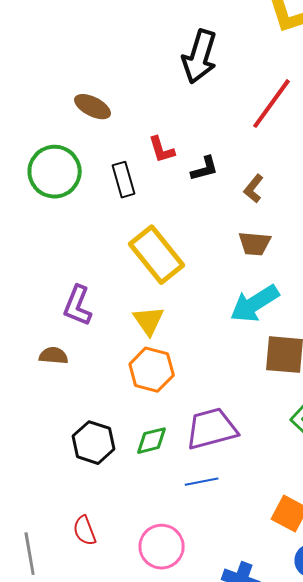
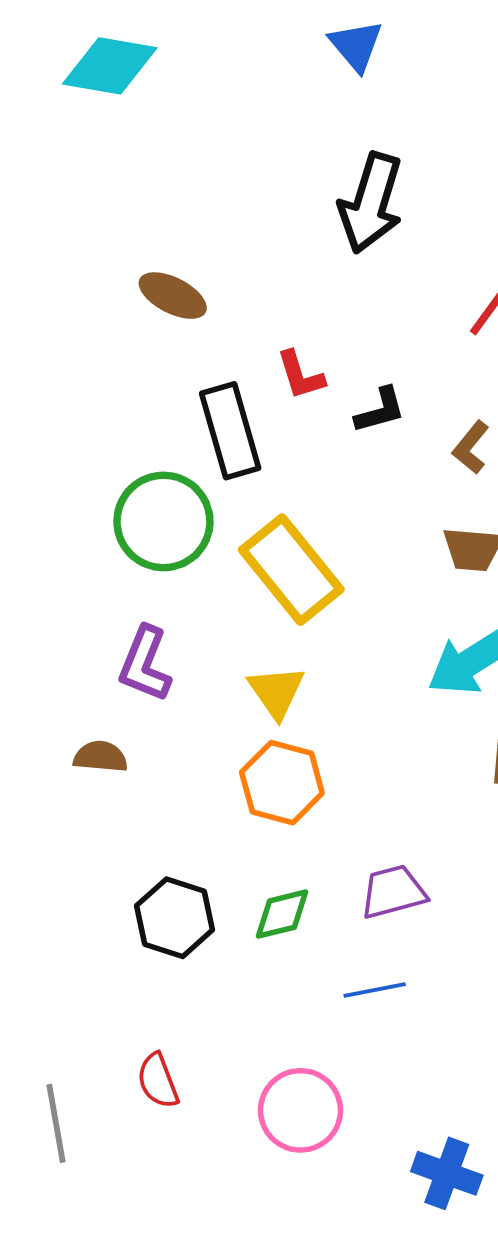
green circle: (55, 172) -> (163, 521), moved
black rectangle: (124, 180) -> (230, 431), size x1.4
purple trapezoid: (212, 429) -> (393, 892), size x0.7

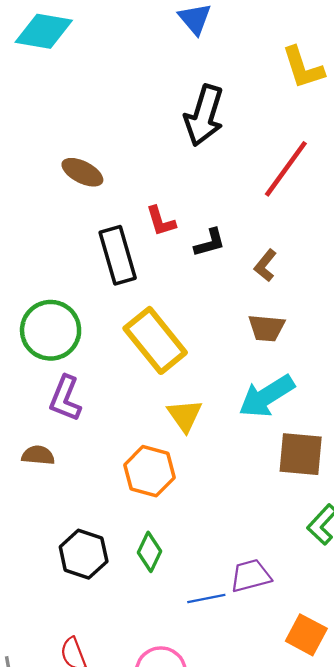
green circle: (163, 521) -> (51, 330), moved
yellow triangle: (276, 692) -> (185, 415), moved
purple trapezoid: (393, 892) -> (251, 576), moved
green diamond: (282, 914) -> (149, 552), turned -51

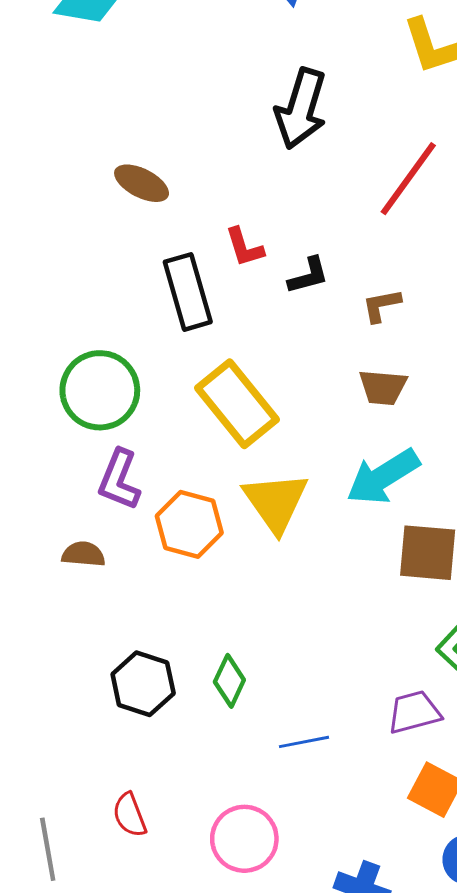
brown L-shape: (265, 265) -> (381, 305), turned 40
yellow triangle: (185, 415) -> (276, 502), size x1.4
orange hexagon: (149, 471) -> (189, 524), moved
purple trapezoid: (251, 576) -> (414, 712), moved

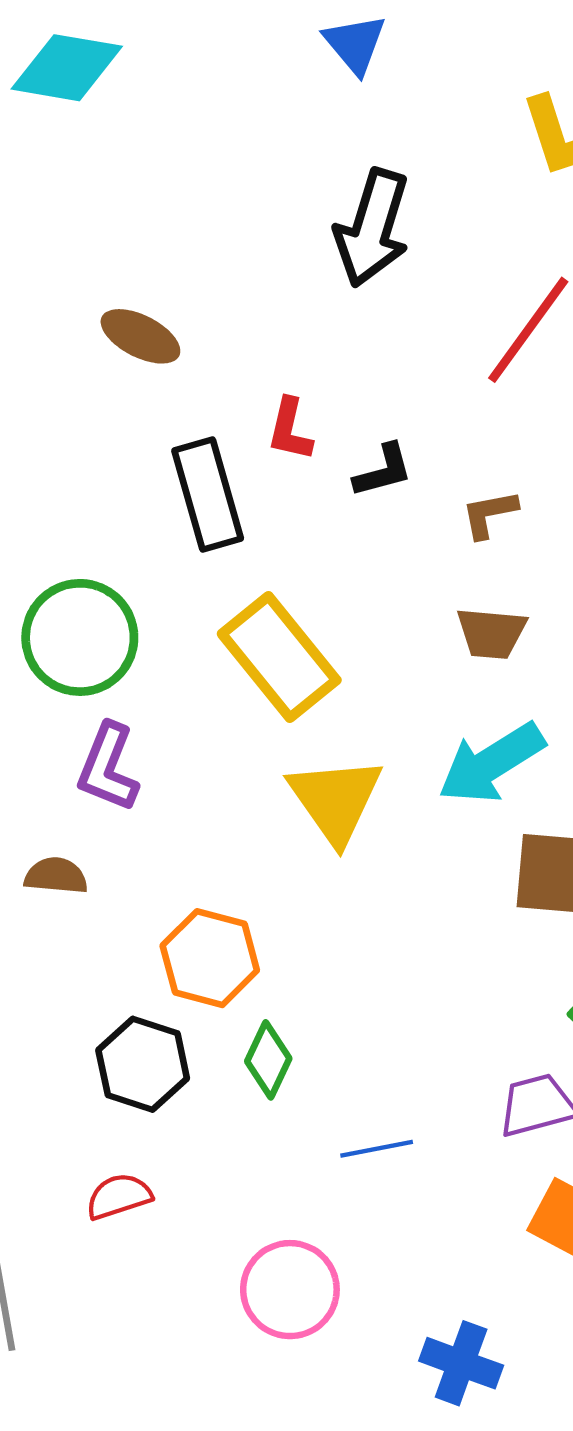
red L-shape: (244, 247) -> (290, 429), turned 30
orange hexagon: (189, 524) -> (210, 958), moved
red semicircle: (130, 815) -> (119, 1196), moved, turned 93

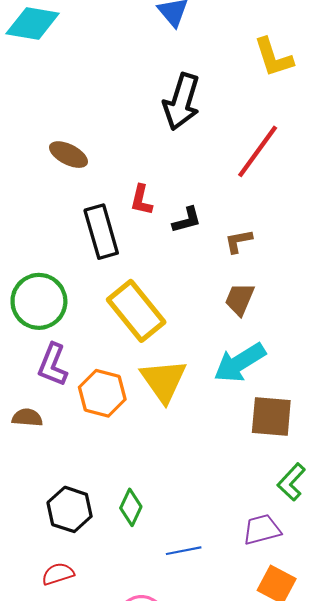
brown trapezoid: (491, 633) -> (240, 299), turned 108
orange hexagon: (210, 958) -> (102, 393), moved

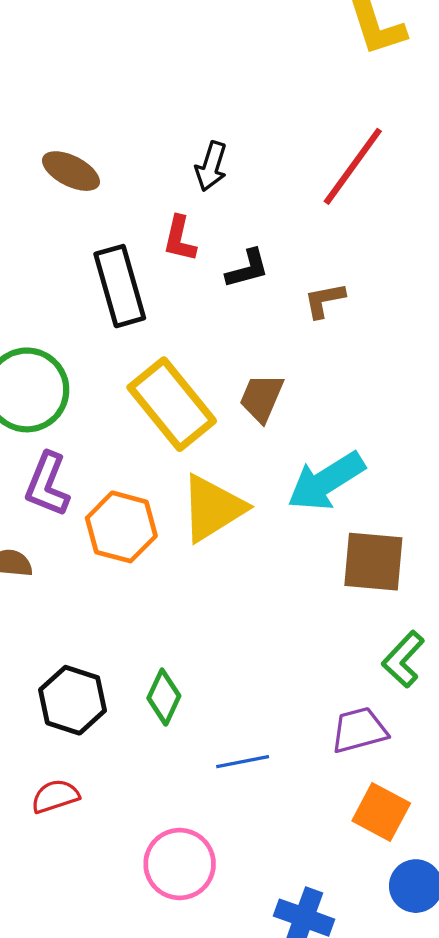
black arrow: (182, 102) -> (211, 166), moved, size x0.6
brown trapezoid: (240, 299) -> (261, 398), moved
yellow triangle: (164, 381) -> (213, 508), turned 33

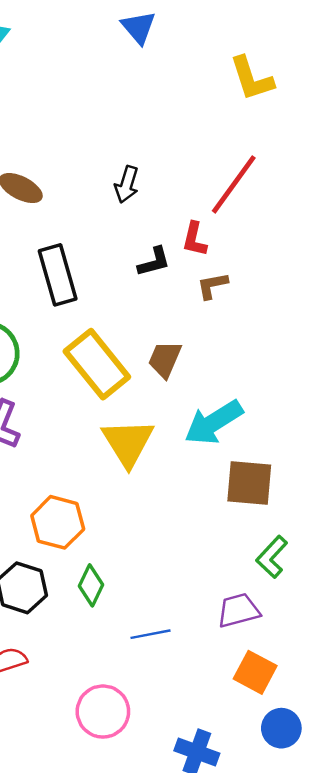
red L-shape: (180, 239) -> (195, 239), moved
yellow triangle: (213, 508) -> (128, 443), turned -30
orange hexagon: (121, 527) -> (58, 522), moved

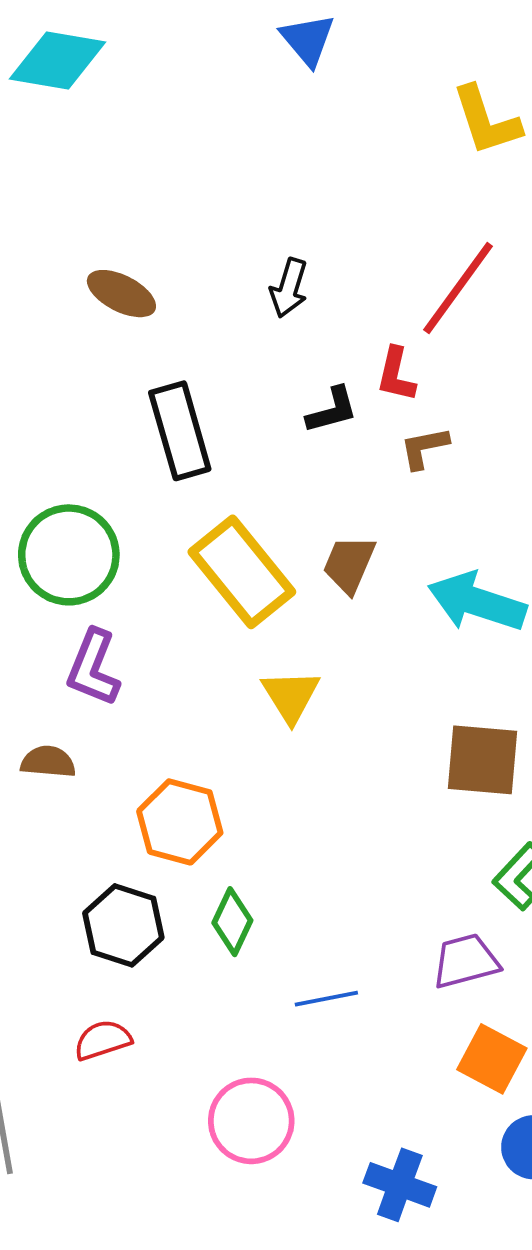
cyan arrow: (214, 422) -> (477, 602), moved, turned 50
yellow triangle: (128, 443) -> (291, 696), size x0.7

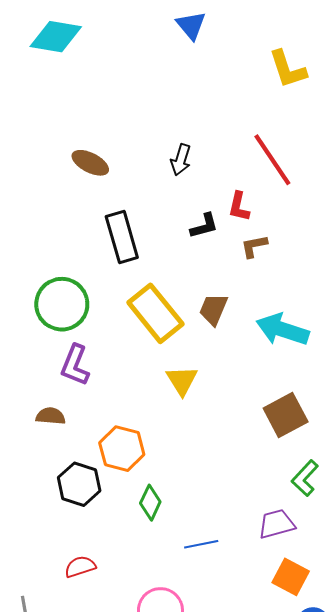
red line: (458, 288) -> (272, 160), turned -70
brown square: (482, 760) -> (286, 415), turned -33
black hexagon: (123, 925) -> (79, 484), moved

